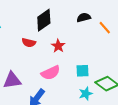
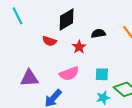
black semicircle: (84, 17) -> (98, 33), moved

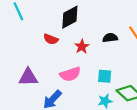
black semicircle: (98, 33) -> (110, 38), moved

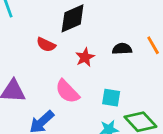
pink semicircle: (70, 74) -> (67, 91), turned 60

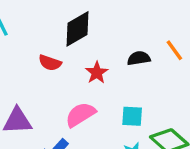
pink semicircle: (67, 91) -> (80, 115), turned 108

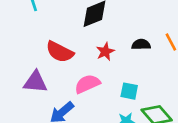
red semicircle: (50, 63) -> (60, 52), moved, size x1.5

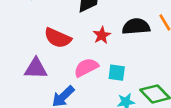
black semicircle: (141, 45) -> (136, 26), size x1.5
cyan square: (129, 91) -> (117, 73), moved

